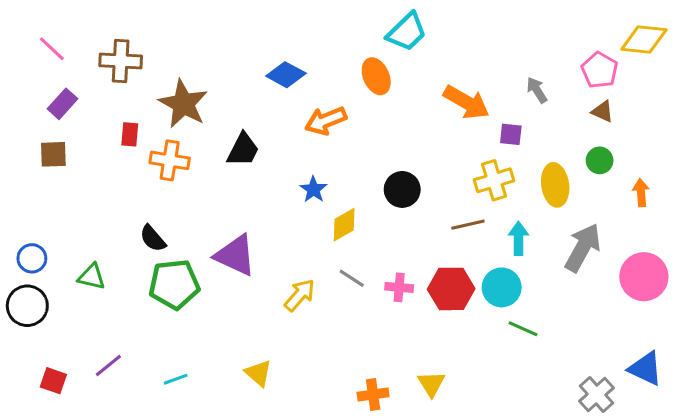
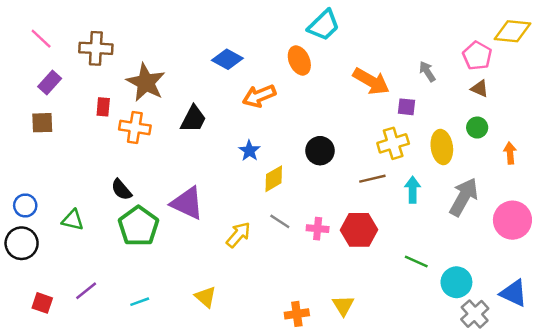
green pentagon: (174, 284) -> (138, 226), turned -30
cyan circle: (502, 287) -> (456, 282), moved

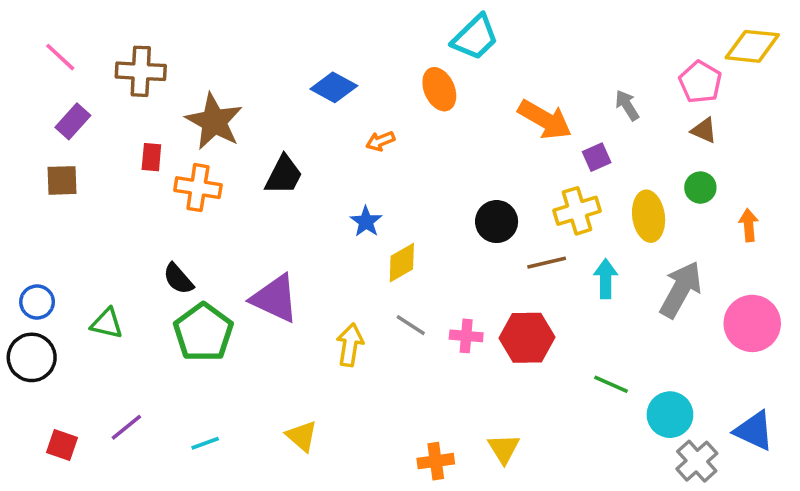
orange arrow: (259, 96) -> (380, 141), size x0.6
purple square: (407, 107) -> (597, 157), turned -30
black circle: (320, 151) -> (497, 222), moved
yellow arrow: (238, 235) -> (350, 345), turned -32

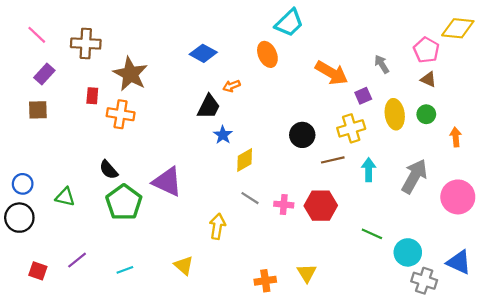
black trapezoid: (284, 175) -> (209, 107), moved
yellow ellipse: (649, 216) -> (395, 114), moved
yellow arrow: (350, 345) -> (217, 226), moved
gray cross: (697, 461) -> (424, 281), turned -30

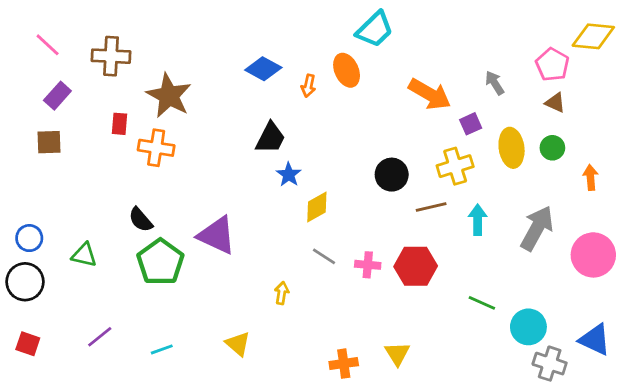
orange arrow: (232, 86) -> (308, 86), moved, turned -56
yellow arrow: (217, 226) -> (282, 293), size x0.7
red square: (38, 271) -> (28, 344), moved

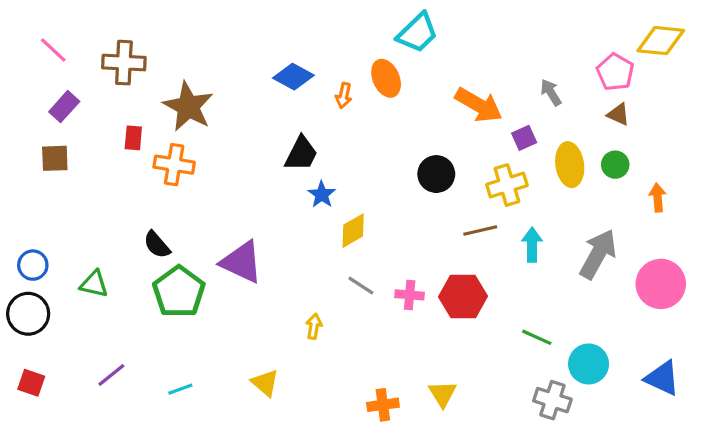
black circle: (392, 175) -> (436, 174), moved
gray cross: (550, 364) -> (552, 400), moved

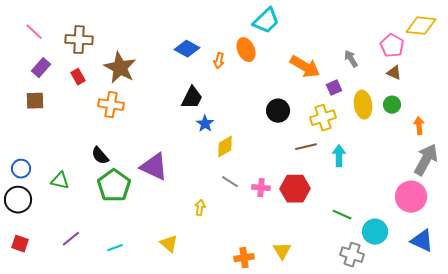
red rectangle: (133, 138) -> (78, 77), moved, turned -35
gray arrow: (598, 254) -> (426, 160), moved
pink circle: (661, 284) -> (411, 197), moved

